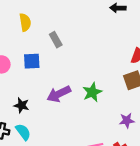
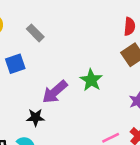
black star: (21, 105) -> (35, 117), moved

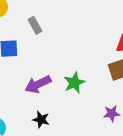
black star: (35, 117) -> (41, 120), moved

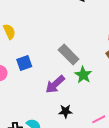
gray rectangle: (35, 25) -> (69, 54), moved, size x1.5

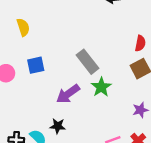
black star: (65, 111) -> (58, 126), moved

